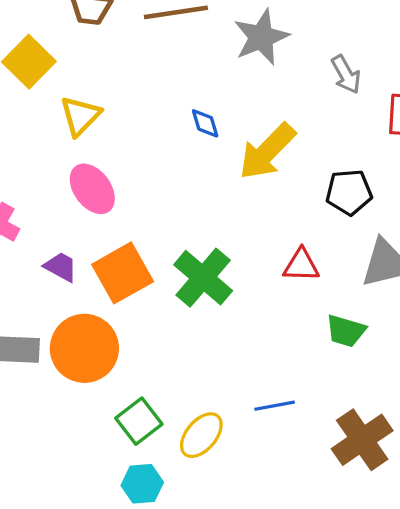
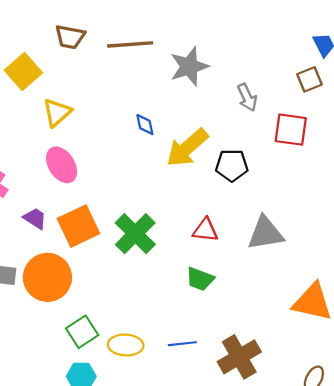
black pentagon: (349, 192) -> (232, 165), moved
green trapezoid: (346, 331) -> (200, 279), moved
blue line: (275, 406) -> (182, 344), moved
yellow ellipse: (201, 435) -> (126, 345), turned 48

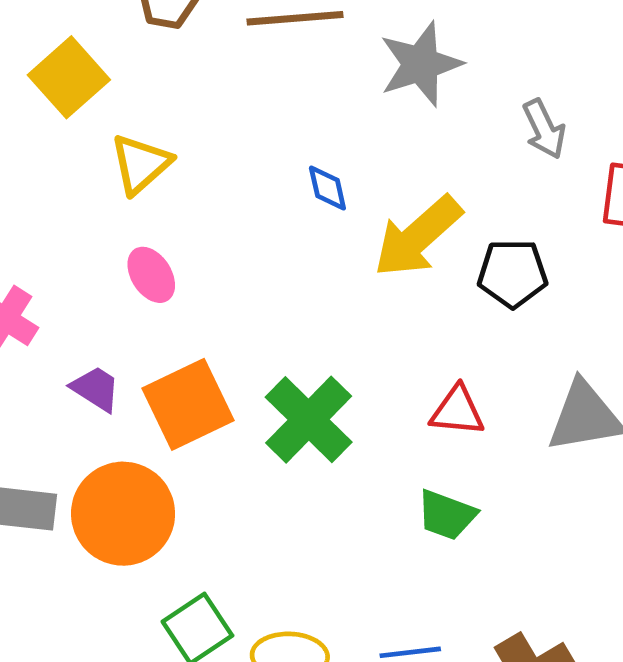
pink ellipse: (62, 165) -> (151, 275), size x0.7

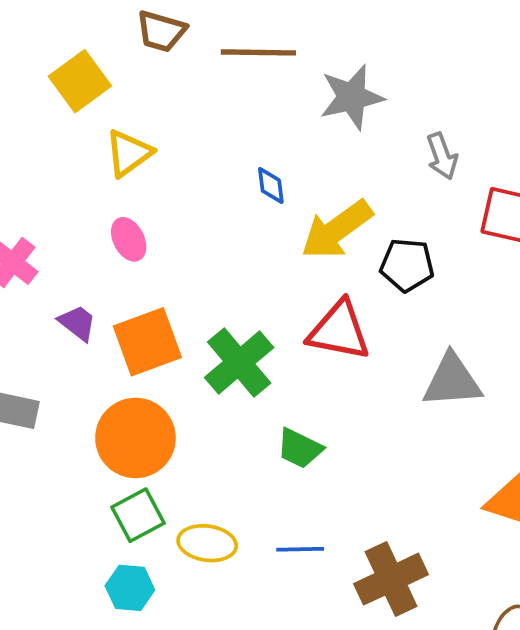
red triangle: (457, 411) -> (339, 331), moved, size x1.5
orange circle: (123, 514) -> (135, 438), moved
green trapezoid: (447, 515) -> (300, 448), moved

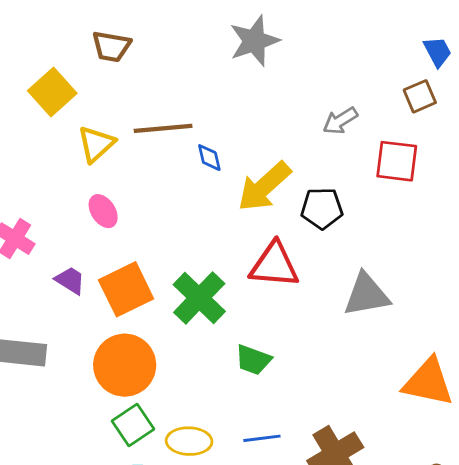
brown line: (258, 52) -> (163, 128), moved
gray star: (352, 97) -> (254, 41), moved
gray arrow: (442, 156) -> (340, 121), turned 84

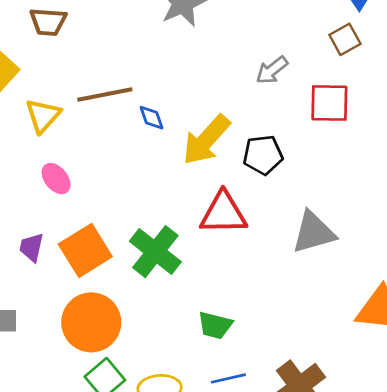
purple trapezoid: (70, 280) -> (31, 247), turned -104
green trapezoid: (253, 360) -> (215, 325), moved

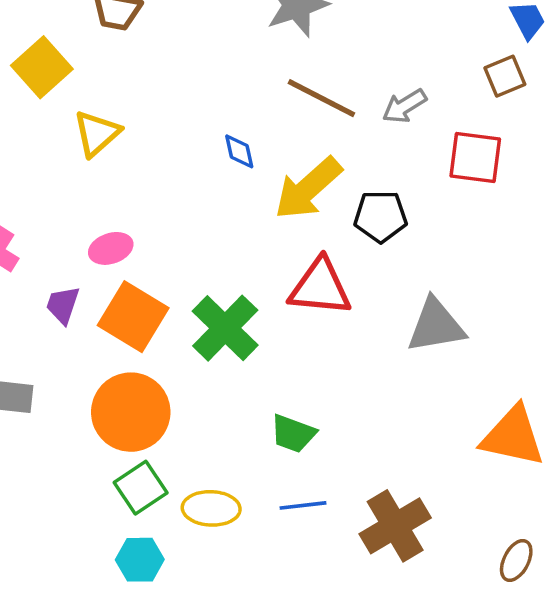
brown line: (105, 94) -> (321, 98), moved, turned 32
pink ellipse: (56, 179) -> (111, 248), moved, turned -76
orange square: (85, 250) -> (133, 317), turned -33

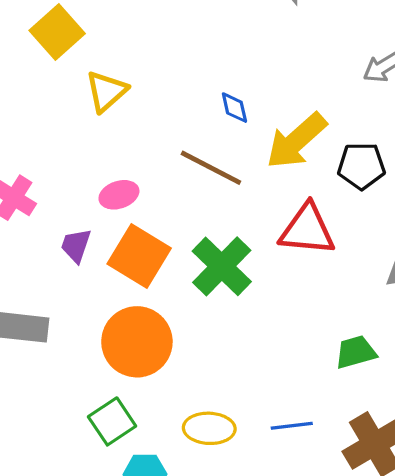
brown line: (321, 98) -> (211, 168), moved
green trapezoid: (293, 434) -> (356, 352), moved, turned 144
green square: (141, 488) -> (112, 421), moved

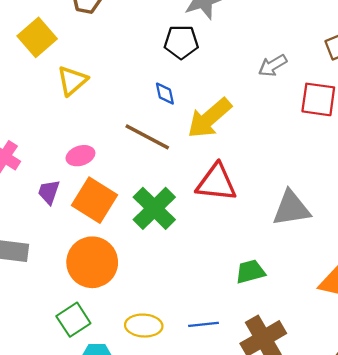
black pentagon: (361, 166) -> (181, 42), moved

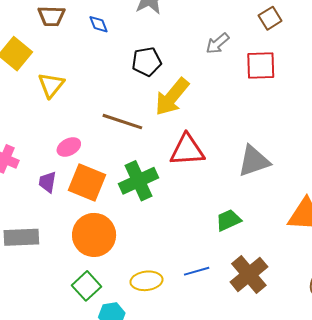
black pentagon: (181, 42) -> (147, 62), moved
blue diamond: (165, 94) -> (99, 24), moved
green cross: (154, 208) -> (139, 181), turned 30

